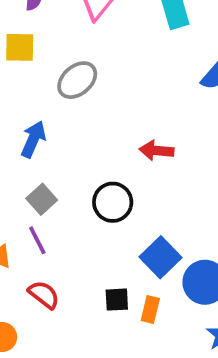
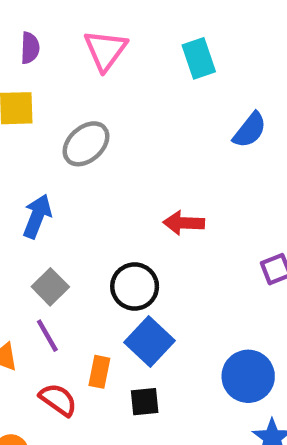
blue square: (160, 257) -> (150, 342), moved
orange rectangle: (150, 309) -> (99, 372), moved

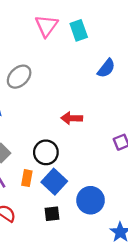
pink triangle: (105, 50) -> (47, 26), moved
orange rectangle: (99, 372) -> (27, 178), moved
blue circle: (248, 376) -> (91, 200), moved

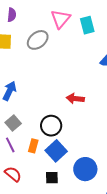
gray ellipse: (19, 77) -> (38, 40), moved

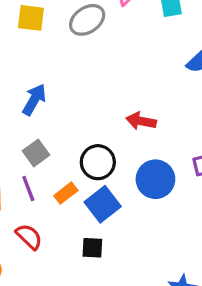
orange rectangle: (33, 146) -> (66, 193), turned 32
blue circle: (85, 169) -> (155, 179), moved

